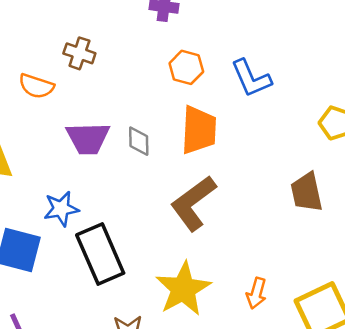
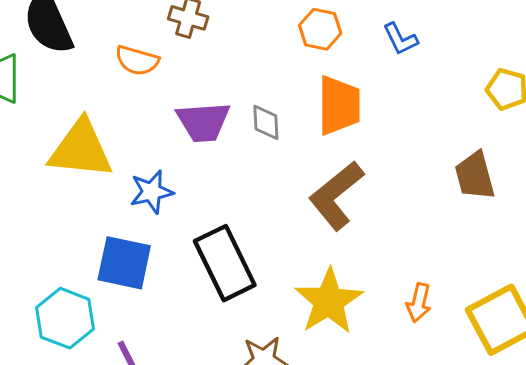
blue L-shape: (251, 78) -> (400, 39), size x0.7
blue star: (61, 209) -> (152, 192), moved

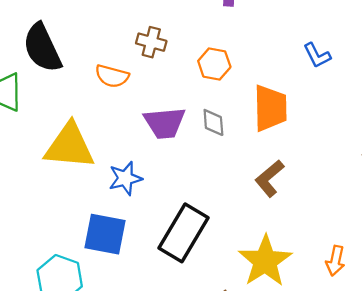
orange hexagon: (320, 29) -> (214, 64), moved
brown L-shape: (336, 195) -> (269, 178), size x0.7
black rectangle: (225, 263) -> (184, 233), turned 58

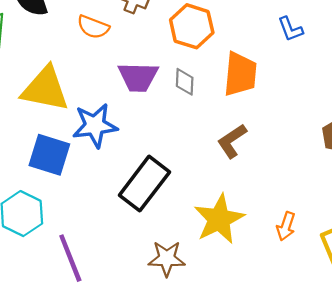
orange hexagon: (214, 64) -> (192, 26), size x1.4
blue star: (125, 178) -> (95, 126), size x1.4
blue square: (105, 234) -> (49, 155), moved

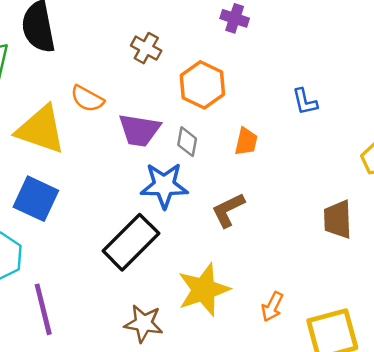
orange semicircle: (93, 27) -> (87, 99), moved
orange trapezoid: (240, 74) -> (246, 142), size x0.6
blue star: (95, 126) -> (164, 185), moved

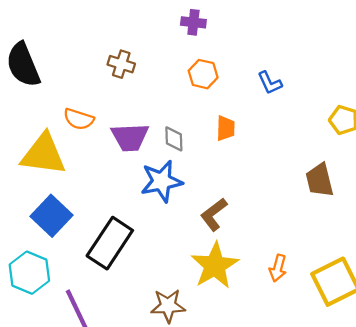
orange hexagon: (202, 85) -> (203, 74), moved, size x0.7
blue square: (36, 199) -> (52, 216), turned 30
brown L-shape: (228, 210) -> (214, 214), moved
black rectangle: (131, 242) -> (110, 243), moved

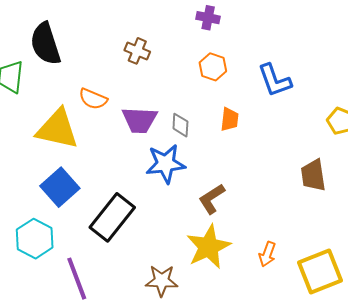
blue L-shape: (270, 83) -> (275, 80), size x1.5

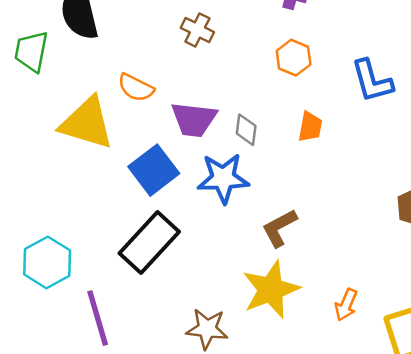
blue square: (60, 187) -> (154, 170), moved

